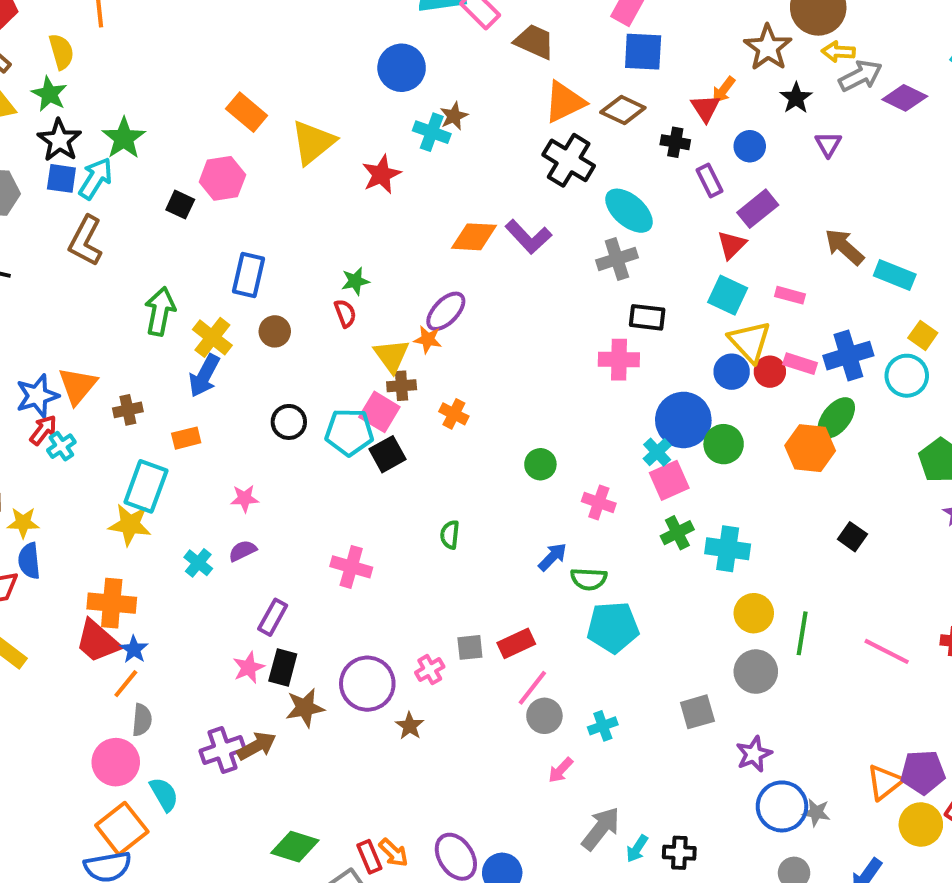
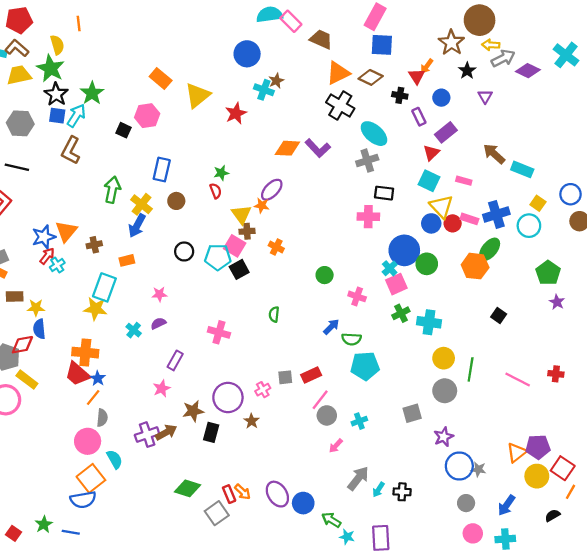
green star: (49, 94) -> (51, 68), size x1.4
black rectangle: (283, 668) -> (211, 432), moved

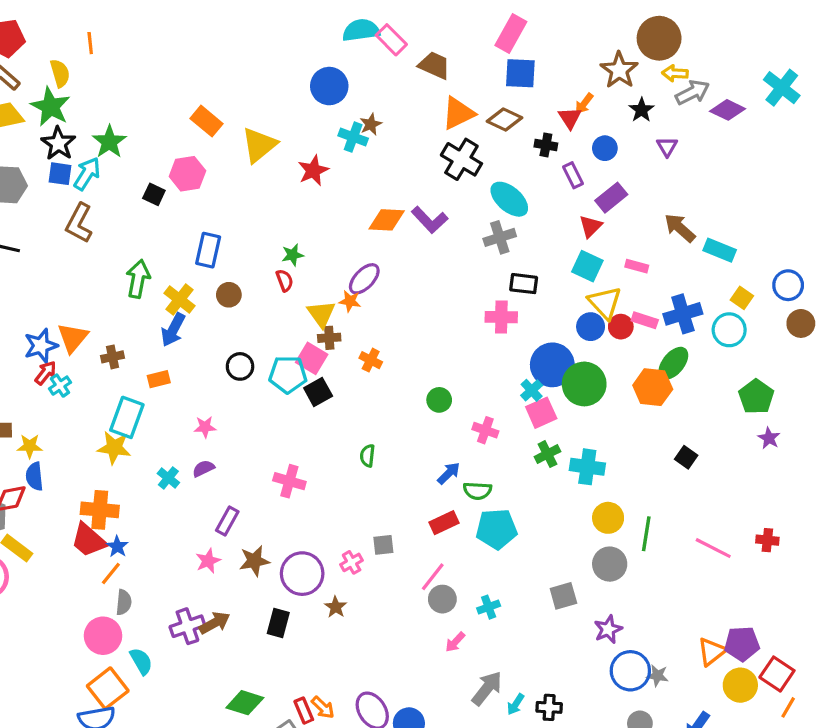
green circle: (427, 264) -> (584, 384), size x1.4
red rectangle: (311, 375) -> (444, 523), moved
brown star: (193, 411) -> (254, 561), moved

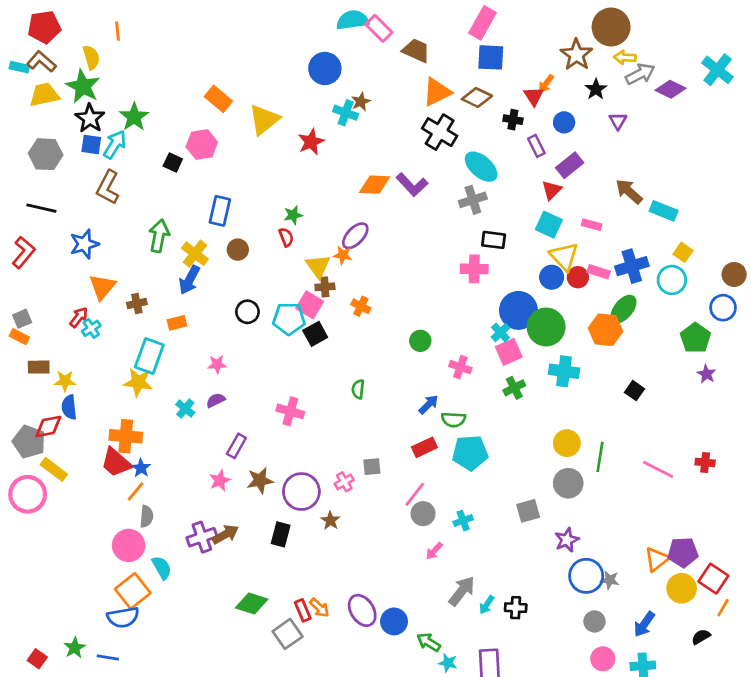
blue circle: (788, 285) -> (723, 308), moved
blue star: (41, 346) -> (84, 244), moved
cyan cross: (587, 467) -> (564, 371), moved

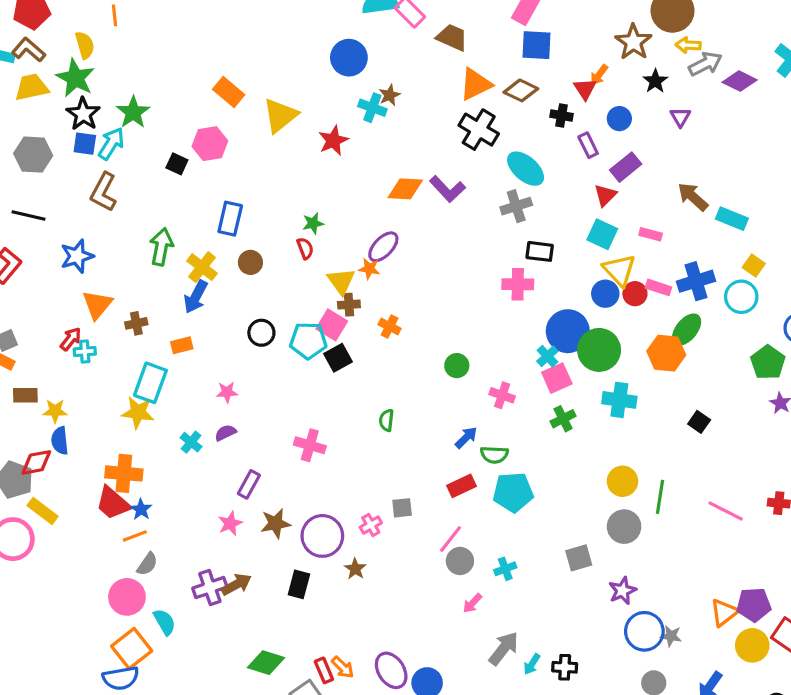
cyan cross: (91, 328) -> (85, 352), turned 30
orange line: (135, 492) -> (135, 536), turned 30
gray semicircle: (147, 516) -> (147, 564), turned 30

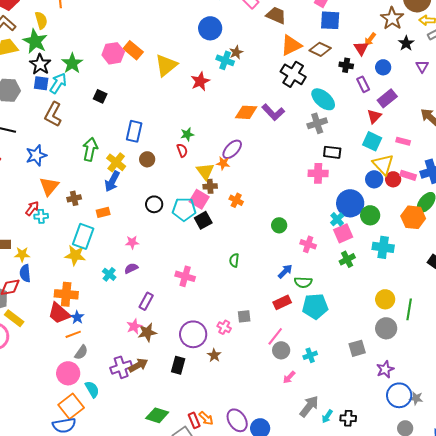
pink hexagon: (210, 144) -> (113, 53), moved
green circle: (599, 350) -> (370, 215), size x0.7
brown star: (275, 523) -> (147, 332), moved
pink cross: (371, 525) -> (224, 327), turned -32

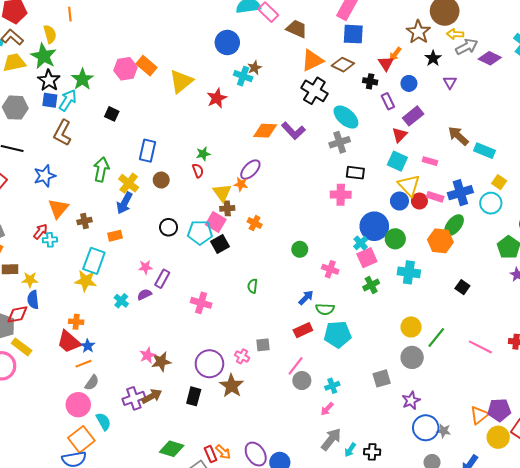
orange cross: (66, 294) -> (76, 322), size x0.6
purple rectangle: (146, 301) -> (162, 279), moved
green line: (409, 309) -> (436, 337), turned 30
brown star: (214, 355) -> (232, 386), size x1.6
pink arrow: (289, 377) -> (327, 409), moved

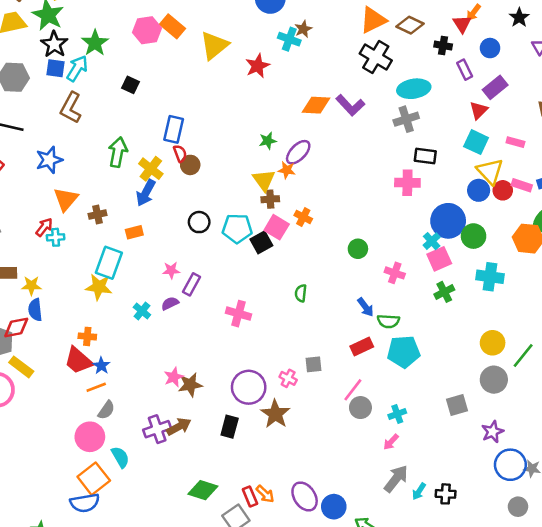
cyan ellipse: (346, 117) -> (414, 89), turned -50
green star: (203, 154) -> (268, 141), moved
red semicircle: (198, 171) -> (180, 153), moved
pink square: (216, 222) -> (277, 227), moved
blue arrow: (306, 298) -> (366, 307), turned 98

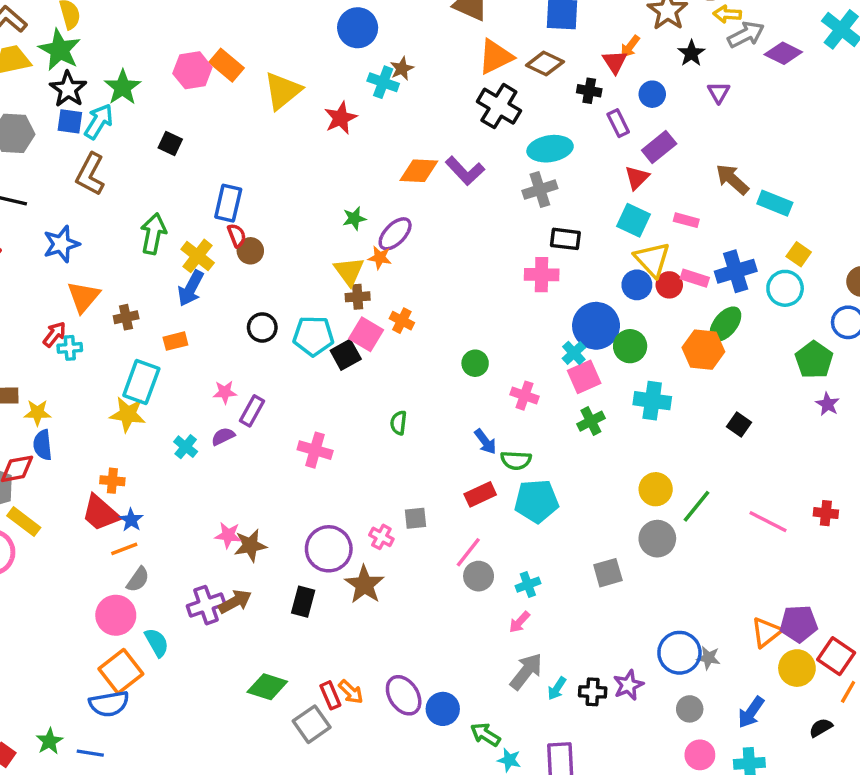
pink star: (174, 377) -> (228, 535), turned 30
purple star: (493, 432) -> (628, 685), moved

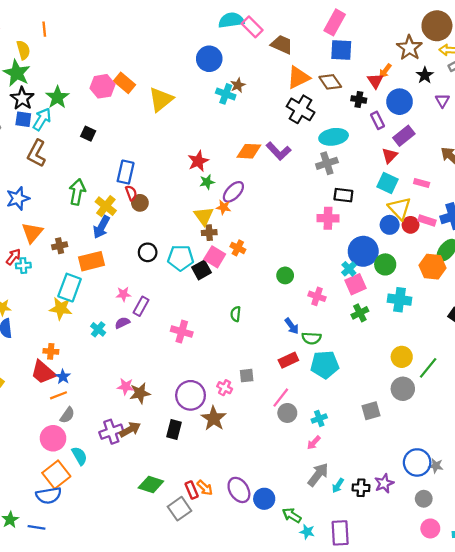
brown diamond: (545, 64) -> (330, 82), turned 30
blue circle: (652, 94) -> (400, 102), size x1.5
red star: (341, 118) -> (198, 161), moved
orange rectangle: (175, 341) -> (92, 261), size x1.6

